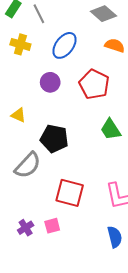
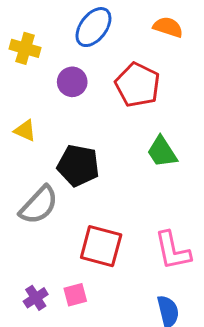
yellow cross: (20, 44) -> (25, 48), moved

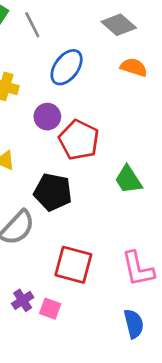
red pentagon: (138, 85) -> (79, 140), moved
pink square: (75, 295) -> (50, 309), turned 35
purple cross: (36, 298) -> (23, 300), moved

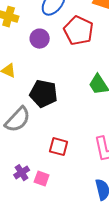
red pentagon: (79, 140) -> (79, 31), moved
red square: (73, 265) -> (59, 147), size x0.7

